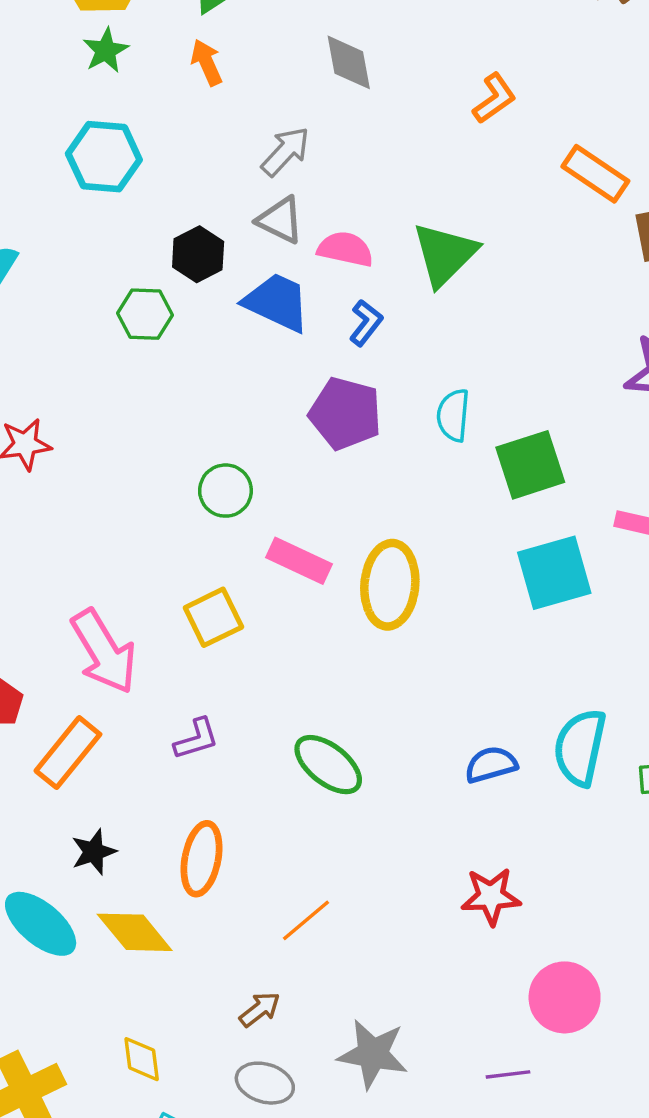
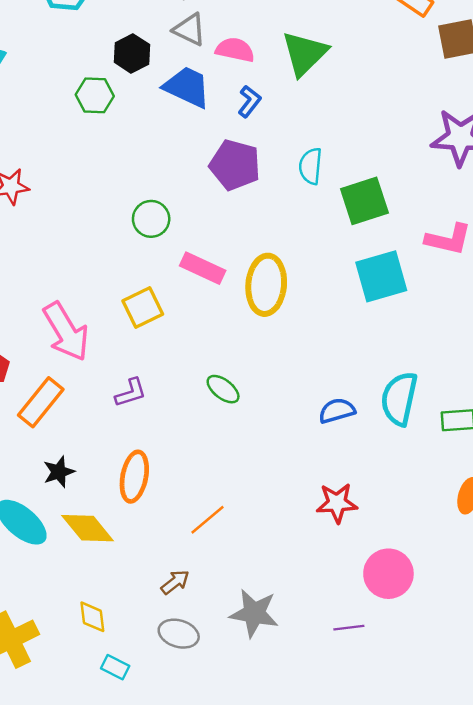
green ellipse: (328, 765) -> (223, 389), moved, size x0.7

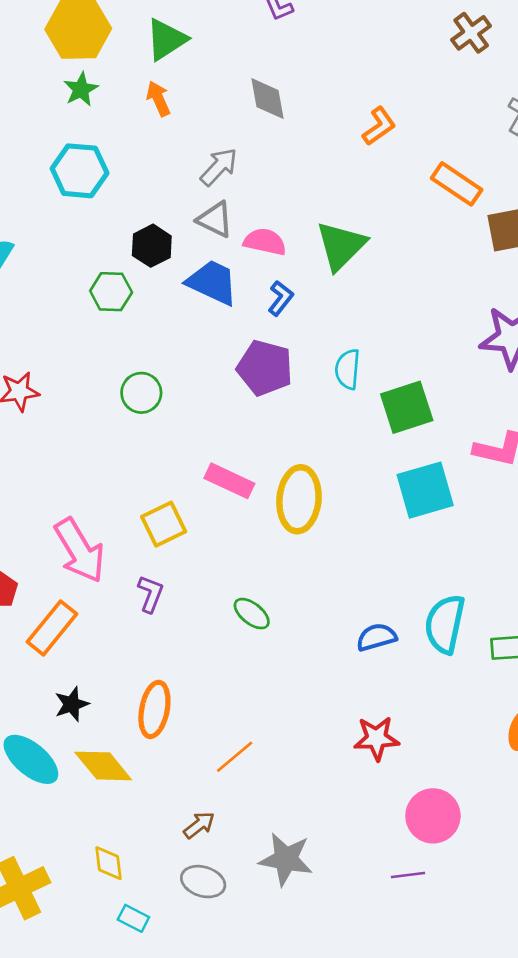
green circle: (151, 219) -> (141, 393), moved
purple L-shape: (131, 393) -> (151, 594), moved, turned -52
purple line: (349, 628) -> (408, 875), moved

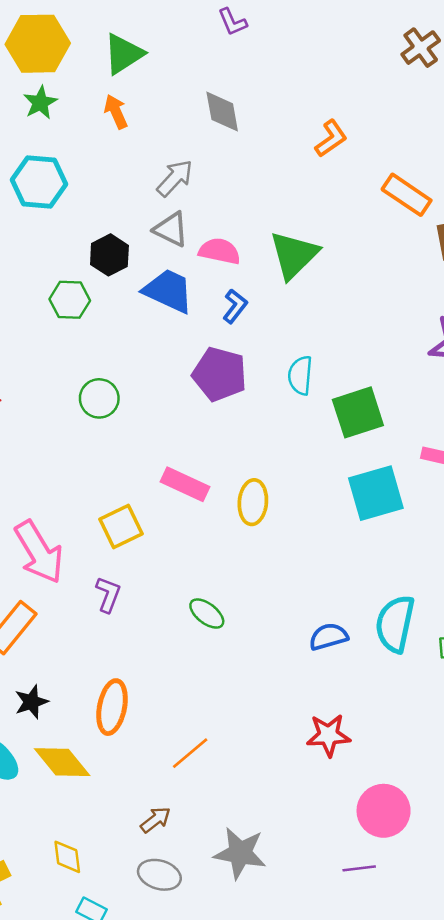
yellow ellipse: (299, 499) -> (253, 502), size x0.7

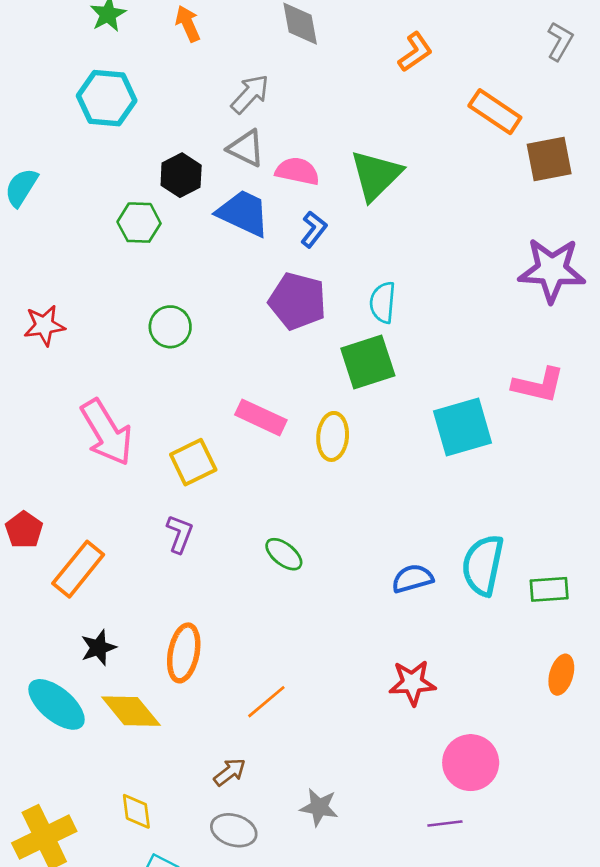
green square: (358, 412) -> (368, 362), moved
pink arrow: (39, 552) -> (107, 432), moved
gray star: (240, 853) -> (319, 807), size x0.7

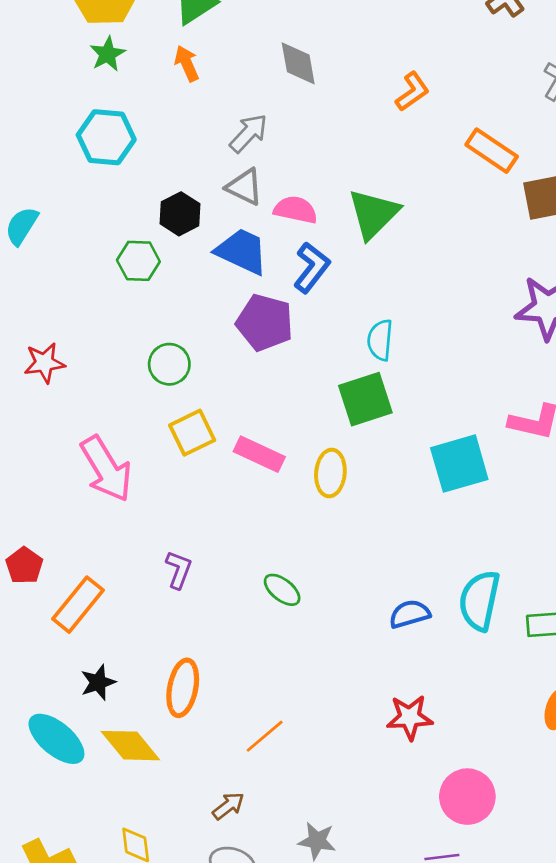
blue L-shape: (314, 229) -> (312, 268), size x1.4
purple pentagon: (297, 301) -> (265, 323), moved
yellow square: (193, 462) -> (192, 433), moved

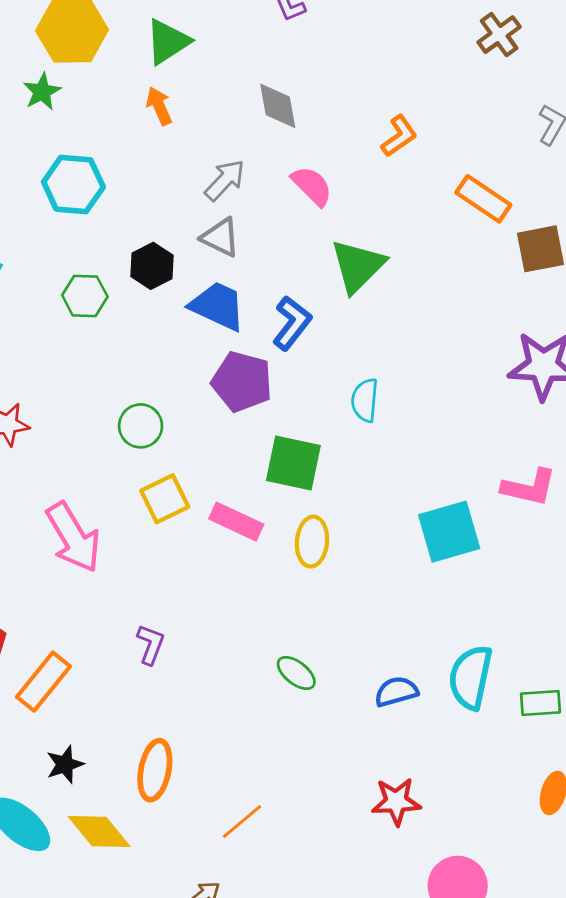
green star: (108, 54) -> (42, 92), moved
pink semicircle: (296, 210) -> (312, 186), moved, turned 33
green hexagon: (138, 261) -> (85, 296), moved
green square: (365, 399) -> (293, 463), moved, turned 30
green ellipse: (282, 590) -> (296, 673), moved

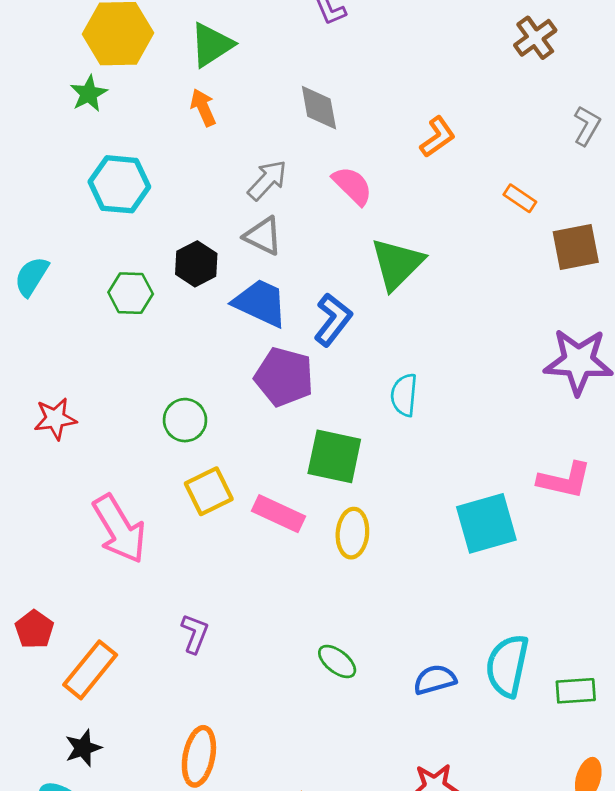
orange rectangle: (483, 199) -> (520, 198), size x0.6
black star: (65, 764) -> (83, 748), moved

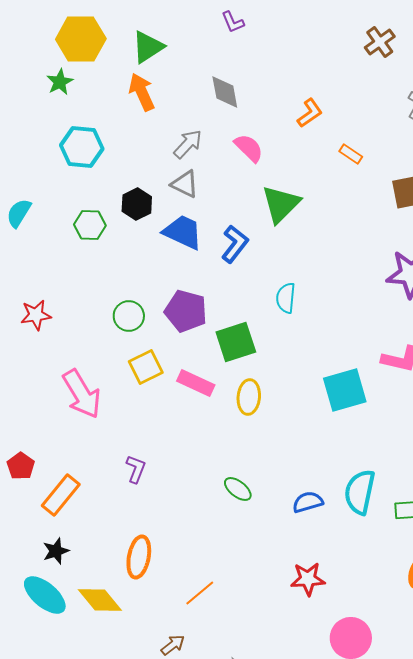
orange arrow: (203, 108) -> (142, 92), size x1.4
orange rectangle: (520, 198) -> (351, 154), moved
purple pentagon: (284, 377) -> (186, 311), moved
green square: (334, 456) -> (236, 342), turned -30

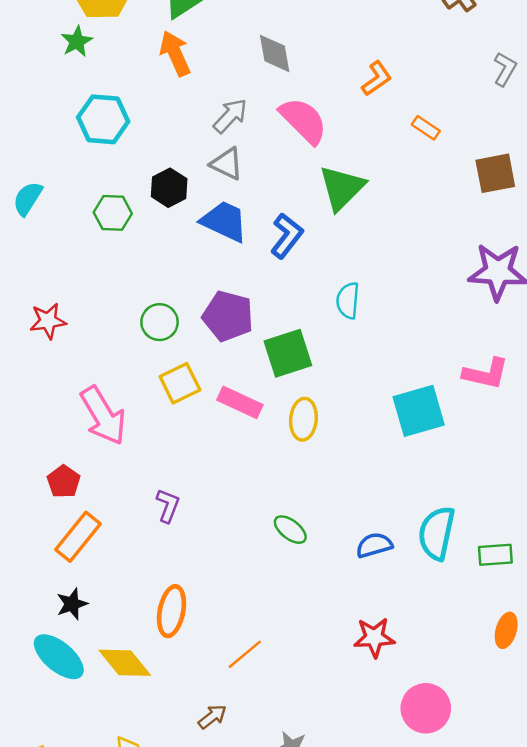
pink semicircle: (249, 148) -> (303, 121), size x1.4
red pentagon: (21, 466) -> (64, 482), moved

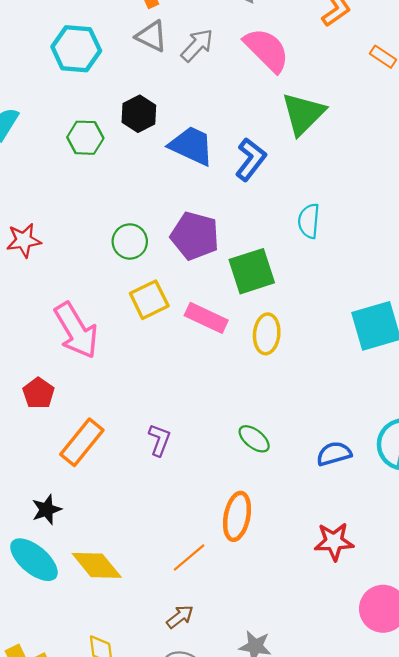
gray triangle: (227, 164) -> (151, 36), moved
purple L-shape: (168, 506) -> (159, 440), moved
orange rectangle: (78, 537) -> (82, 442), moved
orange ellipse: (172, 611) -> (237, 516), moved
orange line: (245, 654) -> (189, 557), moved

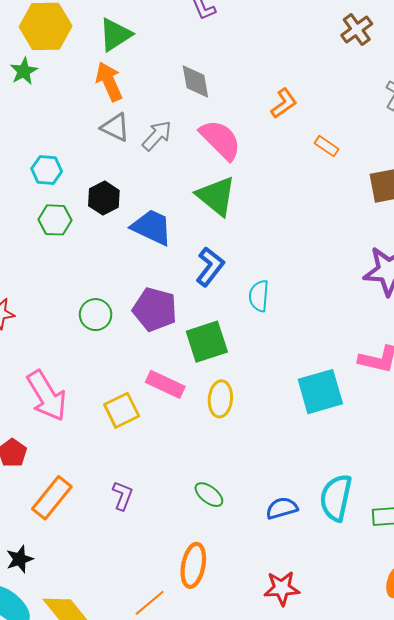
cyan hexagon: (76, 49) -> (47, 170), moved, size x0.7
green triangle: (303, 114) -> (216, 196), moved, turned -36
blue L-shape: (251, 159) -> (210, 267), moved
yellow square: (149, 300) -> (122, 410), moved

